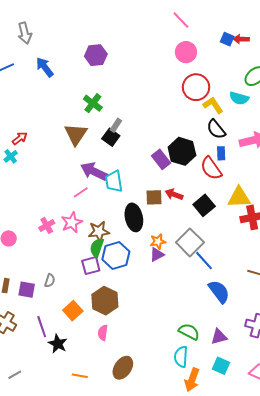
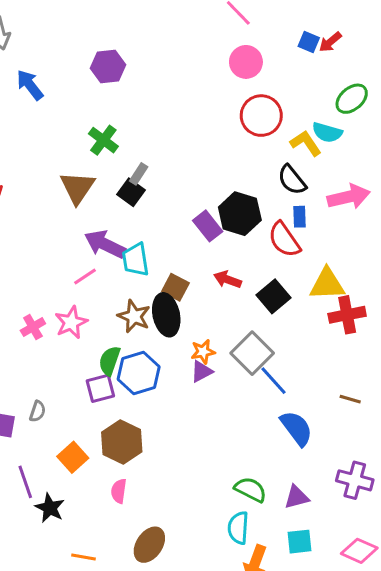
red arrow: (241, 39) -> (330, 42), turned -42
yellow L-shape: (213, 105) -> (306, 143), moved
brown square: (154, 197) -> (175, 287), moved, turned 30
brown star: (99, 231) -> (134, 316), moved, turned 30
cyan square: (221, 366) -> (300, 542), turned -30

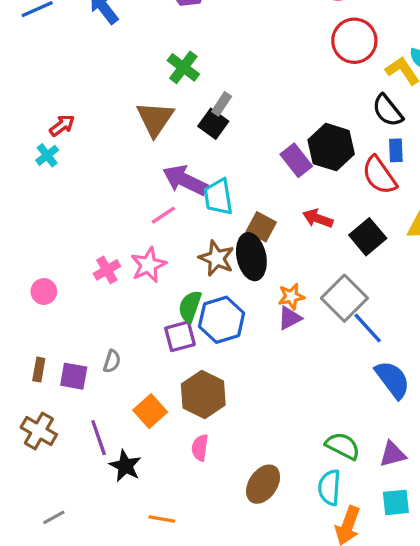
brown ellipse: (149, 545) -> (263, 484), moved

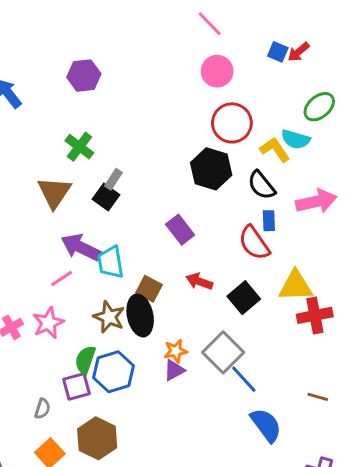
black hexagon: (331, 147) -> (211, 169), moved
gray semicircle: (112, 361) -> (42, 409), moved

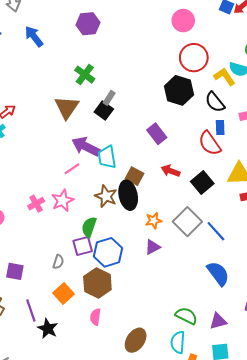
purple triangle: (174, 370) -> (152, 247), moved
blue hexagon: (113, 372) -> (108, 252), moved
blue line: (244, 379) -> (216, 231), moved

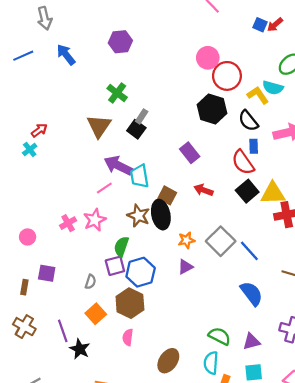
pink circle: (183, 21) -> (208, 58), moved
black square: (202, 182) -> (247, 191), moved
purple square: (15, 271) -> (47, 273), moved

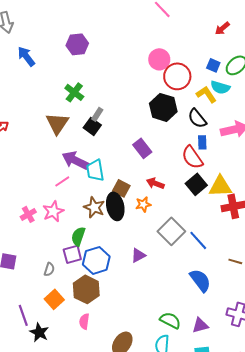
blue square: (260, 25) -> (213, 65), moved
orange star: (186, 240) -> (143, 204), moved

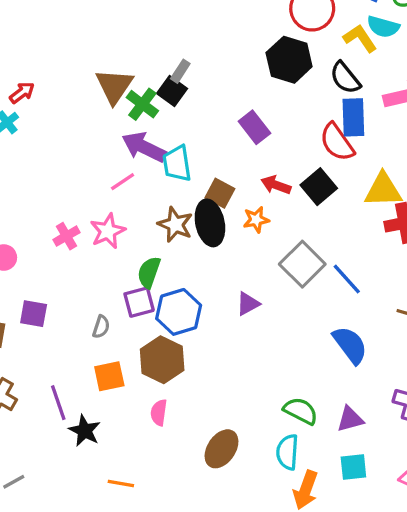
green cross: (74, 92) -> (142, 104), moved
blue rectangle: (202, 142) -> (353, 117), size x1.6
black square: (196, 184) -> (319, 187), moved
orange square: (54, 299) -> (109, 376), turned 30

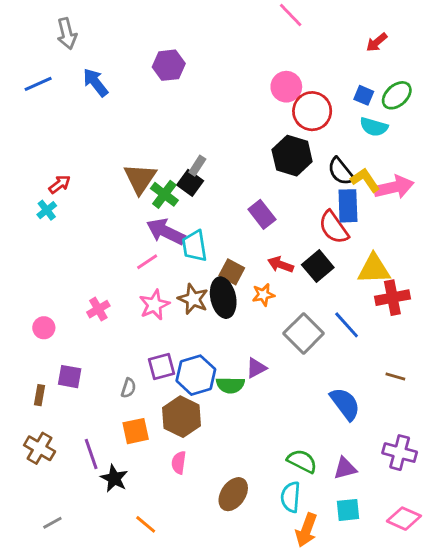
yellow L-shape: (360, 38) -> (365, 180), moved
pink star: (108, 231) -> (154, 305), moved
green semicircle: (149, 272) -> (230, 385), moved, turned -108
blue line: (347, 279) -> (347, 325), moved
orange line: (121, 483) -> (146, 524), turned 30

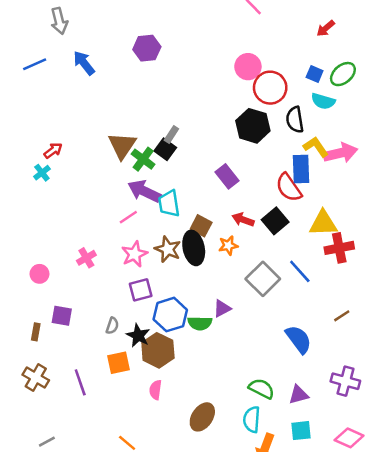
black semicircle: (341, 171) -> (295, 120), moved, turned 30
purple square: (161, 366) -> (141, 290), moved
brown line: (395, 377) -> (342, 316), turned -49
black star: (114, 478) -> (138, 336), moved

